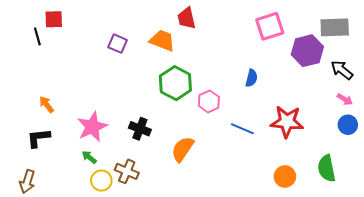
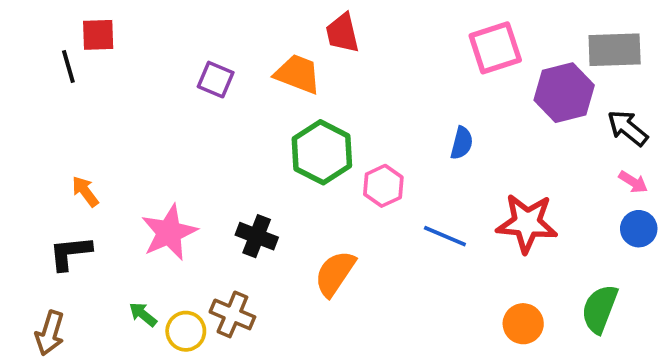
green arrow: (89, 157) -> (143, 314), moved
green semicircle: (327, 168) -> (600, 309), turned 32

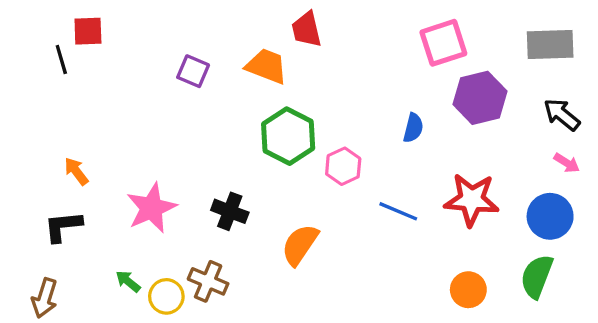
purple hexagon: (564, 93) -> (480, 98), moved
blue circle: (639, 229) -> (550, 216), moved, size x1.4

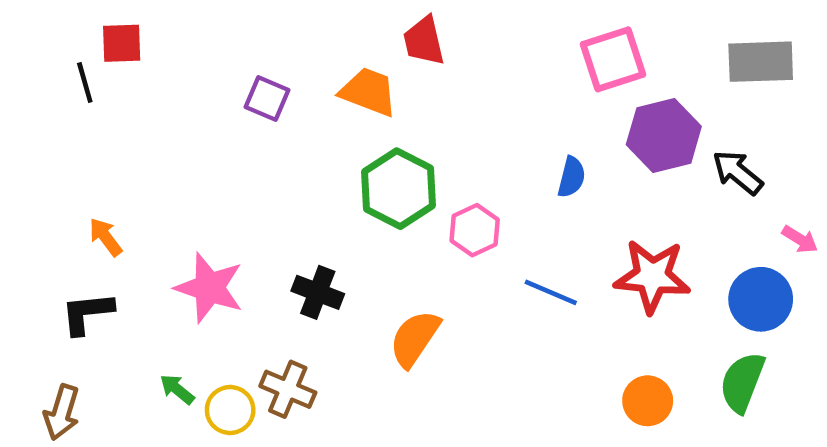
black arrow: (562, 115) -> (738, 172), moved
pink arrow: (567, 163) -> (800, 239), moved
pink star: (151, 208) -> (209, 288), turned -30

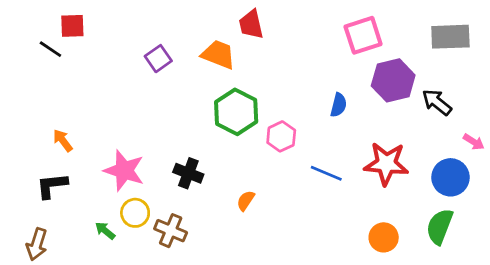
black line: (85, 82) -> (50, 49), turned -40
purple square: (267, 99) -> (158, 59), turned 32
orange semicircle: (415, 338) -> (246, 201), size x0.6
yellow circle: (230, 410) -> (135, 213), moved

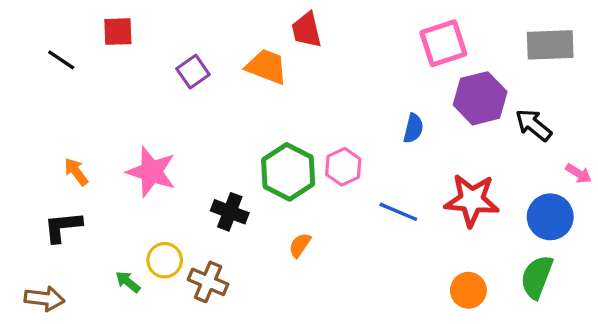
red square: (72, 26) -> (118, 32), moved
green hexagon: (236, 112) -> (288, 172), moved
pink star: (124, 171) -> (151, 172), moved
brown arrow: (37, 244) -> (44, 299), turned -100

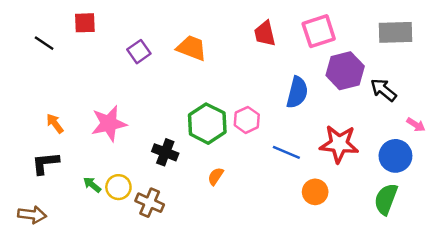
red trapezoid: (307, 30) -> (265, 34), moved
blue semicircle: (413, 128) -> (297, 92), size x1.5
pink star: (151, 172) -> (109, 124), turned -30
green arrow: (128, 282) -> (92, 185), moved
orange circle: (468, 290) -> (315, 192), moved

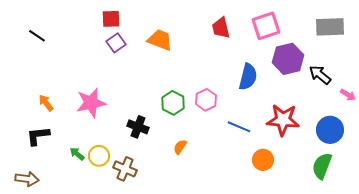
red square: (85, 23) -> (111, 19), moved
green hexagon: (207, 124) -> (173, 103), size x0.7
pink arrow: (416, 125) -> (348, 95), moved

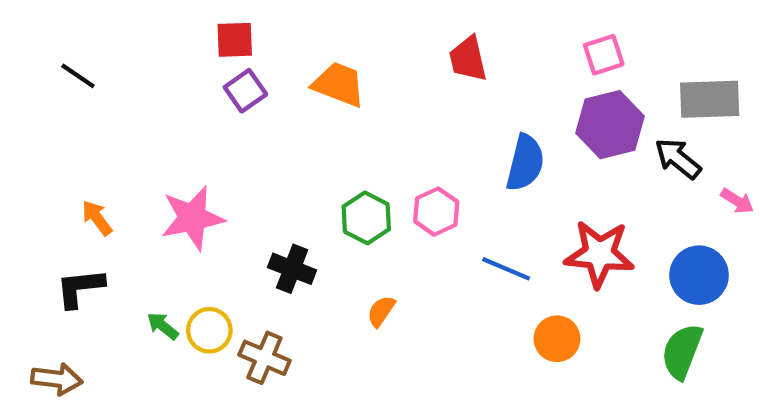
pink square: (266, 26) -> (604, 55), moved, size x0.7
gray rectangle: (330, 27) -> (710, 99), moved

